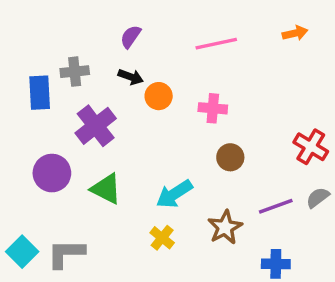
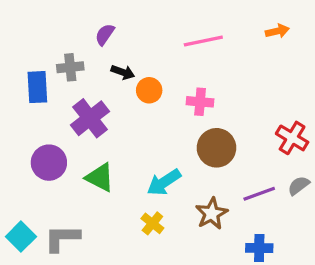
purple semicircle: (131, 37) -> (105, 34), moved
brown circle: (230, 157) -> (216, 148), size x1.5

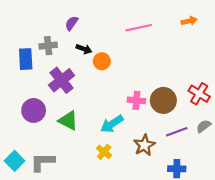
pink cross: (200, 102) -> (136, 100), moved
brown circle: (216, 148) -> (163, 100), moved

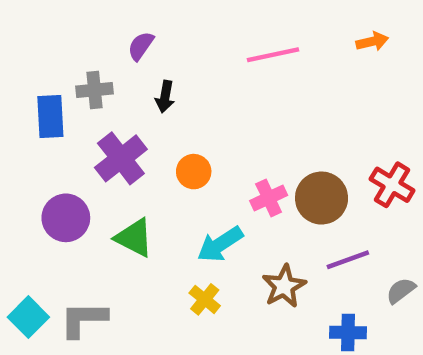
black arrow: (84, 49) -> (165, 97), turned 80
orange circle: (102, 61) -> (194, 172), moved
pink cross: (136, 100) -> (269, 198), turned -30
gray semicircle: (204, 126) -> (401, 291), moved

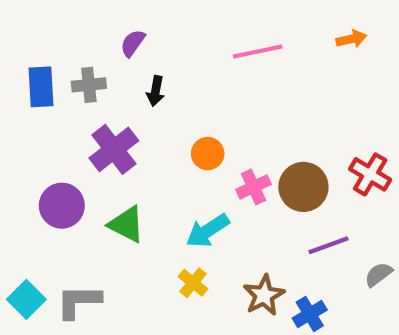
blue rectangle: (50, 116) -> (41, 87), moved
orange circle: (194, 172) -> (208, 154), moved
brown star: (284, 286) -> (264, 295), moved
blue cross: (348, 332) -> (310, 314), moved, turned -32

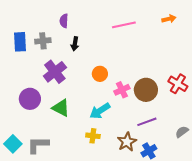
purple semicircle: (133, 43) -> (64, 21), turned -32
purple line: (328, 245) -> (147, 122), moved
yellow cross: (193, 283) -> (93, 136), turned -32

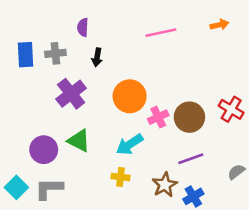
orange circle: (100, 74) -> (130, 96), size x1.6
purple circle: (30, 99) -> (44, 150), moved

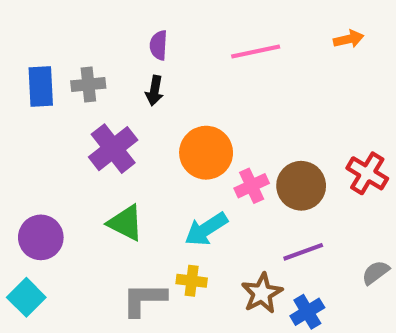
purple semicircle: (83, 27) -> (159, 45), moved
purple circle: (44, 150) -> (41, 237), moved
gray L-shape: (49, 189) -> (144, 299), moved

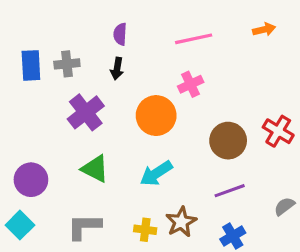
pink cross: (252, 186) -> (191, 84), moved
yellow cross: (192, 281) -> (145, 230), moved
brown star: (262, 293) -> (181, 222), moved
gray L-shape: (144, 299) -> (84, 227), moved

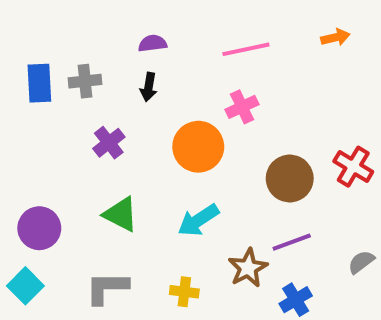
purple semicircle: (120, 34) -> (153, 43), turned 80
purple cross: (86, 112) -> (109, 143), size x0.7
brown star: (181, 222) -> (248, 268), moved

